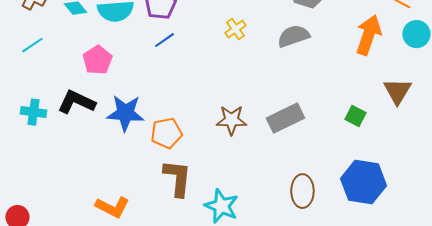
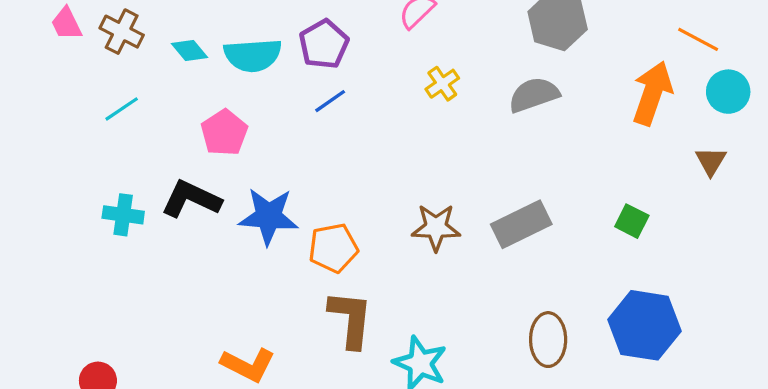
brown triangle: (397, 91) -> (711, 161), moved, size x0.7

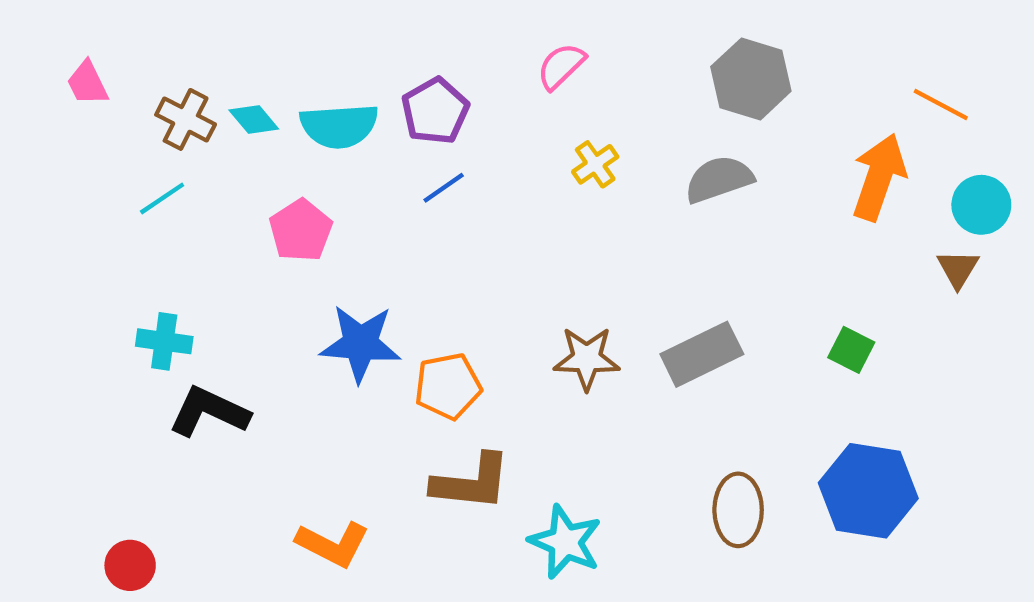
brown cross: (122, 32) -> (186, 119), moved
cyan circle: (728, 92) -> (981, 205), moved
black L-shape: (191, 199) -> (209, 412), moved
brown L-shape: (351, 319) -> (471, 482), turned 90

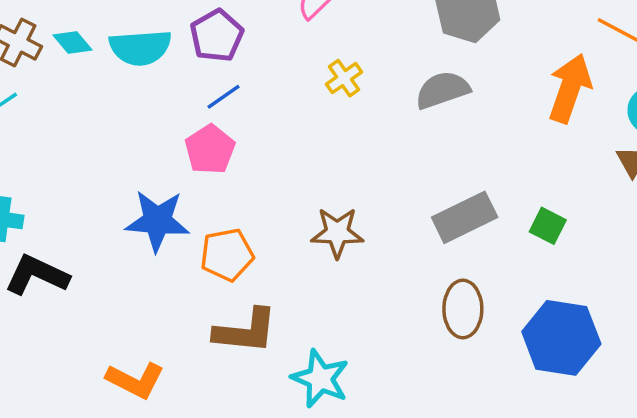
pink pentagon: (301, 230) -> (210, 149), moved
gray rectangle: (702, 354) -> (465, 217), moved
brown ellipse: (738, 510) -> (463, 309), moved

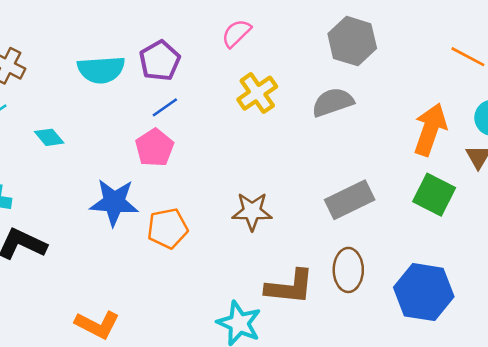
cyan diamond: (72, 42) -> (49, 137), moved
yellow cross: (344, 78) -> (257, 93), size x1.4
orange arrow: (570, 88) -> (430, 129), moved
green square: (548, 226) -> (434, 195), moved, size x1.5
brown L-shape: (246, 331) -> (290, 287), moved

